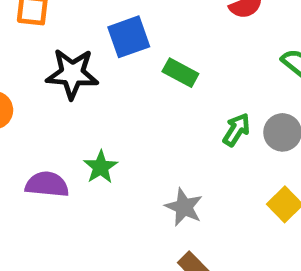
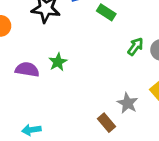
gray star: (184, 207) -> (128, 103), moved

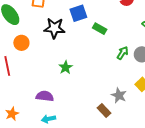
purple semicircle: (27, 70) -> (45, 96), moved

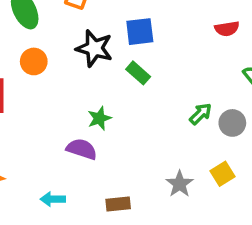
green rectangle: (100, 29) -> (138, 73), moved
purple semicircle: (45, 96) -> (82, 149), moved
brown rectangle: (104, 111) -> (118, 204), moved, turned -64

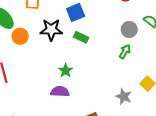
orange circle: (34, 61) -> (20, 36), moved
gray circle: (232, 123) -> (129, 29), moved

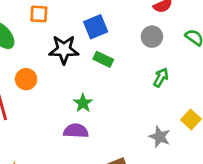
gray circle: (129, 29) -> (152, 37), moved
orange circle: (20, 36) -> (26, 79), moved

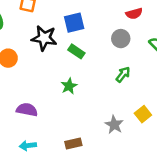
green star: (83, 103) -> (69, 86), moved
purple semicircle: (76, 131) -> (27, 110), moved

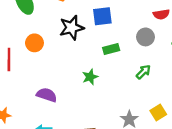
black star: (44, 38) -> (72, 28), turned -30
green rectangle: (76, 51) -> (111, 49), moved, turned -56

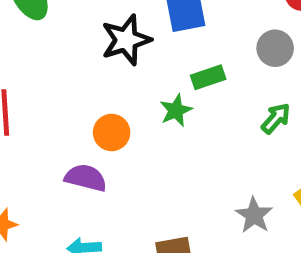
orange circle: (34, 43) -> (112, 132), moved
green star: (90, 77) -> (176, 110), moved

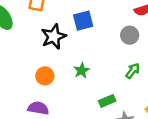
green rectangle: (208, 77) -> (107, 101), moved
orange circle: (112, 132) -> (45, 76), moved

